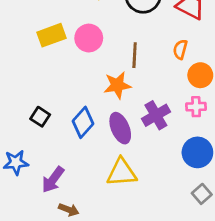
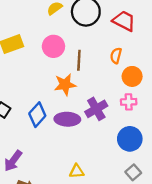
pink circle: (89, 38) -> (53, 46), moved
purple ellipse: (120, 128) -> (67, 119), turned -65
yellow triangle: (122, 172) -> (77, 171), moved, size x0.6

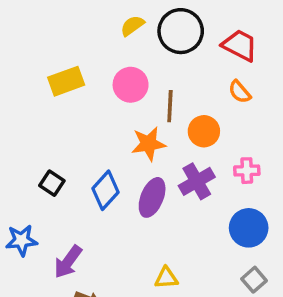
orange semicircle: (116, 56) -> (240, 92), moved, turned -56
orange circle: (132, 76) -> (204, 131), moved
purple ellipse: (67, 119) -> (152, 197), turned -70

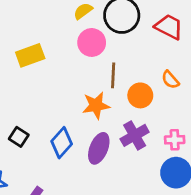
pink circle: (131, 85) -> (92, 42), moved
orange semicircle: (240, 92) -> (170, 80), moved
pink cross: (247, 171) -> (175, 140), moved

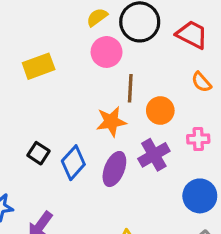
orange semicircle: (170, 80) -> (201, 82), moved
black square: (19, 137) -> (39, 153), moved
pink cross: (175, 140) -> (198, 139), moved

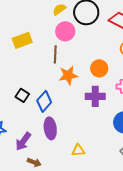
brown line: (130, 88) -> (55, 54), moved
purple cross: (154, 155) -> (95, 96), turned 30
purple ellipse: (114, 169) -> (50, 128), moved, turned -30

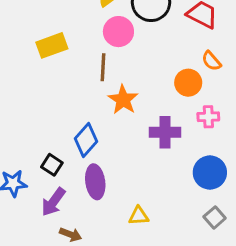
orange circle: (99, 68) -> (188, 83), moved
orange star: (68, 75) -> (123, 100), turned -30
black square: (22, 95) -> (52, 165), moved

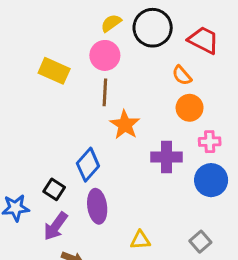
pink circle: (118, 32) -> (105, 55), moved
yellow rectangle: (52, 45) -> (54, 71), turned 44
orange semicircle: (211, 61) -> (182, 75), moved
blue circle: (210, 173) -> (211, 180), moved
gray square: (215, 217) -> (200, 242), moved

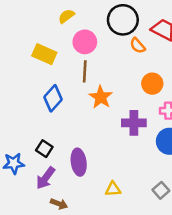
yellow semicircle: (111, 23) -> (66, 16), moved
orange semicircle: (182, 75) -> (138, 46), moved
blue diamond: (88, 165) -> (53, 98), moved

